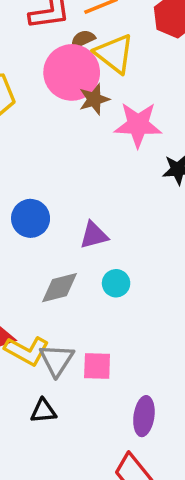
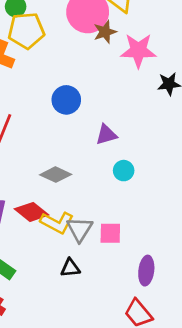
blue circle: (31, 218) -> (66, 100), moved
gray diamond: (59, 288) -> (56, 175), moved, turned 40

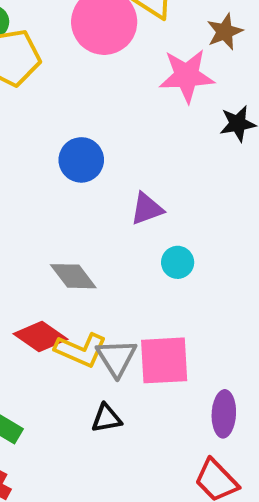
brown star: (105, 32) -> (225, 32), moved
gray diamond: (56, 175) -> (73, 276), turned 32
pink square: (110, 233) -> (164, 360), size x1.5

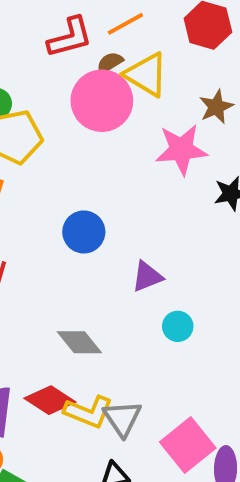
pink square: (164, 360) -> (188, 445), moved, turned -34

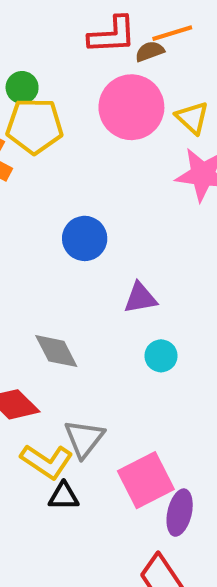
brown semicircle: (110, 63) -> (150, 51), moved
yellow triangle: (146, 75) -> (192, 118), moved, size x0.7
yellow L-shape: (88, 412) -> (47, 461), moved

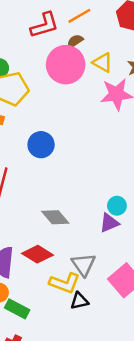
brown semicircle: (150, 51) -> (75, 41), moved
blue circle: (85, 238) -> (41, 145), moved
purple triangle: (140, 298) -> (109, 223), moved

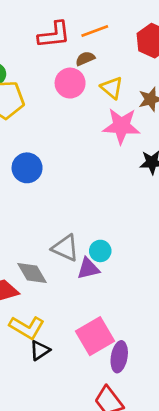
pink circle: (66, 65) -> (70, 83), size x0.7
gray diamond: (55, 217) -> (32, 273), moved
gray triangle: (83, 265) -> (65, 248), moved, turned -40
black triangle: (79, 301) -> (40, 350), turned -30

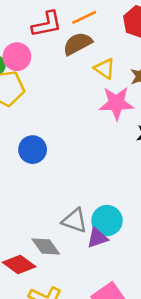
brown semicircle: (85, 59) -> (78, 44), size x1.6
pink circle: (70, 83) -> (17, 57), moved
cyan circle: (100, 251) -> (107, 221), size x1.5

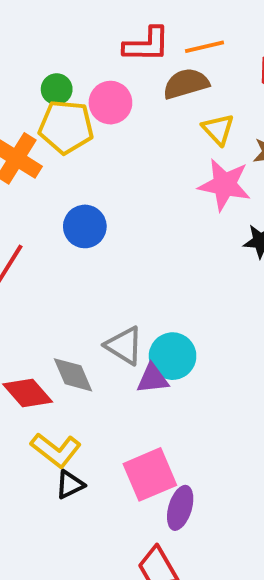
pink circle: (17, 57) -> (110, 103), moved

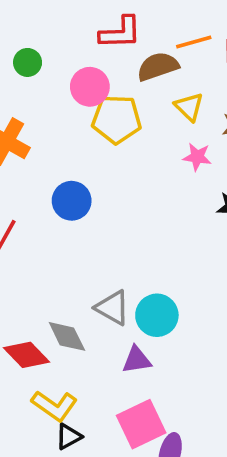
orange line: (204, 47) -> (194, 42), moved
green circle: (57, 89) -> (28, 62), moved
yellow pentagon: (66, 127) -> (117, 119), moved
pink star: (225, 185) -> (197, 157), size x0.6
purple triangle: (153, 379) -> (137, 360), moved

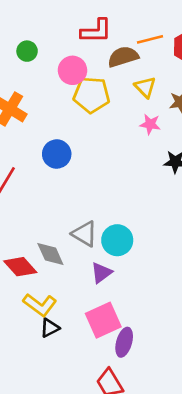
purple triangle: (137, 360) -> (101, 273), turned -30

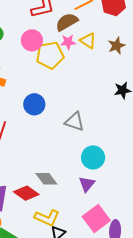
pink star: (150, 124) -> (68, 42), moved
gray triangle: (85, 234) -> (75, 122), moved

